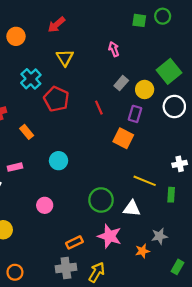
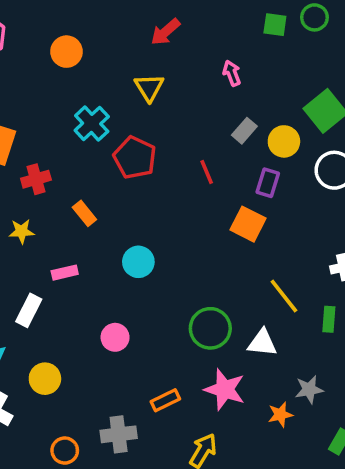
red arrow: (56, 25) -> (165, 32), moved
yellow line: (145, 181) -> (284, 296), turned 30
gray cross: (66, 268) -> (119, 434), moved

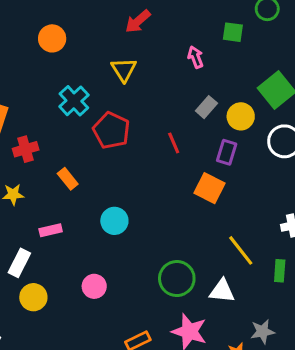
green square: (275, 25) -> (233, 32), moved
yellow circle: (45, 379) -> (33, 297), moved

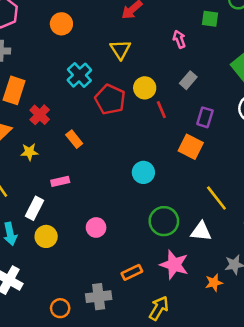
yellow circle: (241, 116) -> (145, 88), moved
red cross: (26, 149) -> (40, 115), turned -30
cyan circle: (114, 221) -> (143, 172), moved

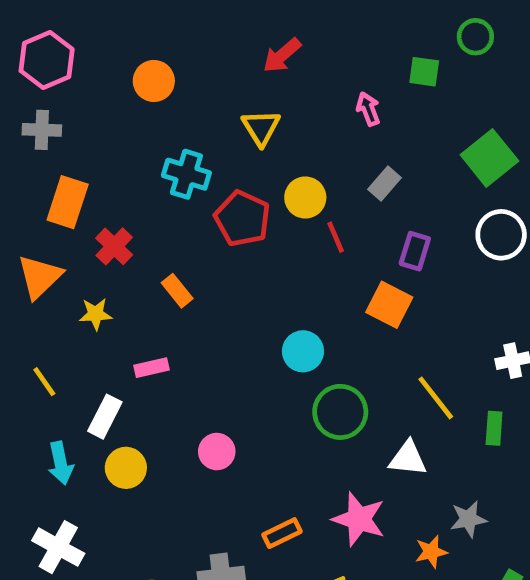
cyan cross: (79, 75) -> (186, 174), turned -30
green circle: (164, 221) -> (340, 412), moved

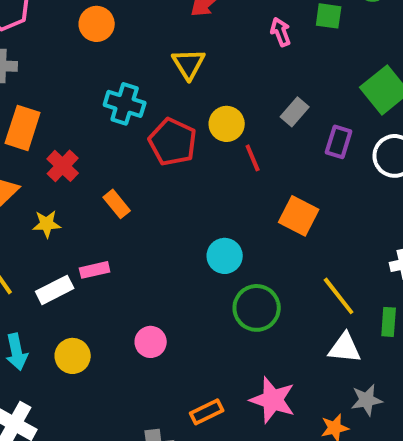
pink arrow: (368, 109) -> (281, 32), moved
purple rectangle: (415, 251) -> (339, 142), moved
white rectangle: (105, 417) -> (55, 290), moved, turned 36
white triangle: (408, 459) -> (345, 348), moved

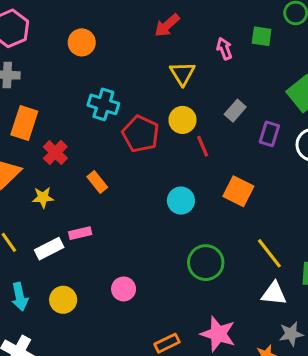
yellow triangle: (189, 64) -> (182, 73), moved
cyan circle: (225, 256) -> (181, 201), moved

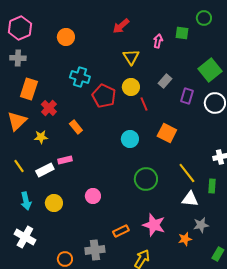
pink arrow: (224, 49) -> (158, 41), turned 32

